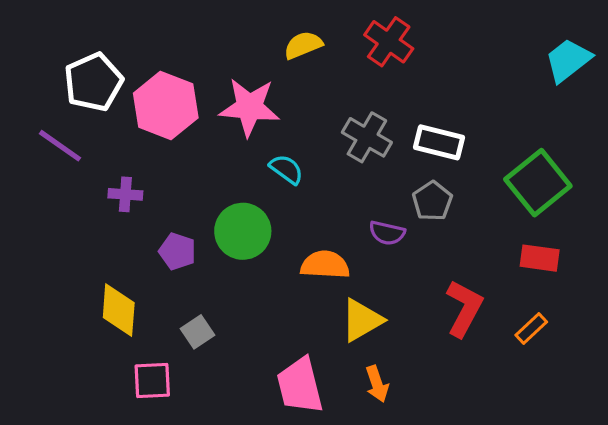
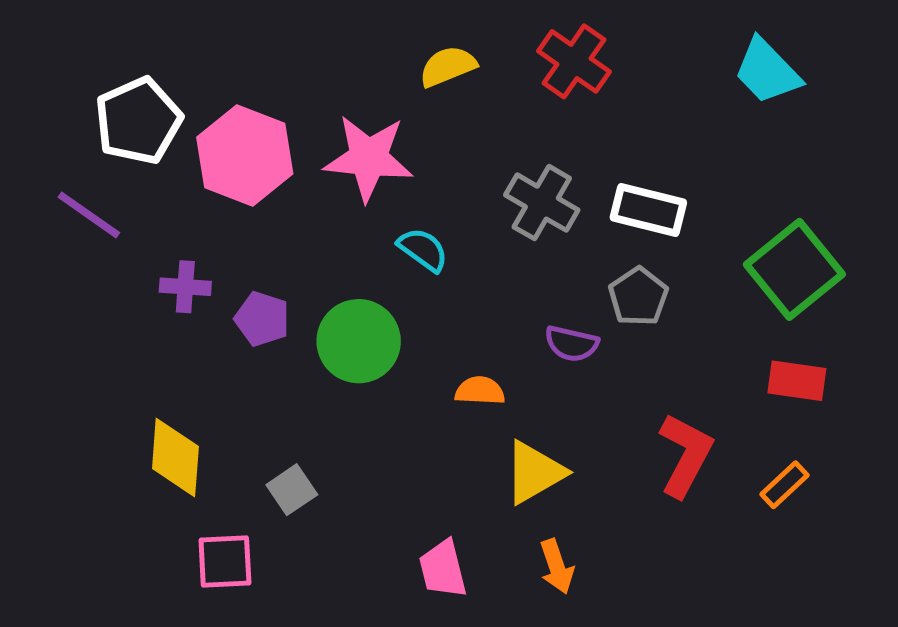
cyan trapezoid: (568, 60) -> (767, 71), moved, turned -96
purple pentagon: (177, 251) -> (262, 319), moved
orange semicircle: (325, 265) -> (480, 391), size x0.7
pink trapezoid: (300, 386) -> (443, 569), size x0.7

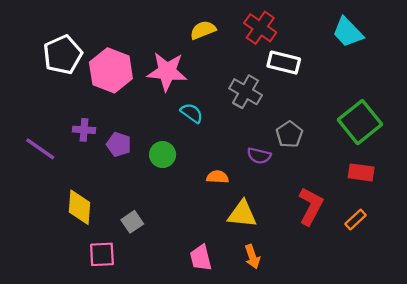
white rectangle: (648, 210) -> (284, 63), moved
purple line: (89, 215) -> (40, 149), moved
green circle: (359, 341) -> (163, 155), size x0.7
yellow triangle: (534, 472) -> (242, 214), turned 36

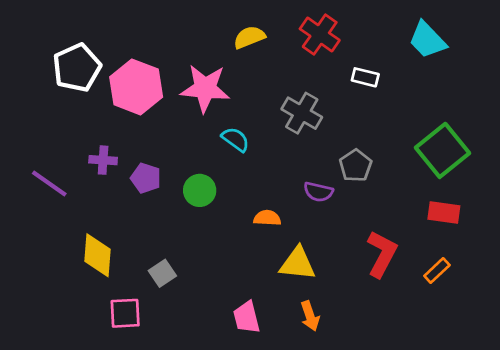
white rectangle: (284, 63) -> (365, 77), moved, size x0.7

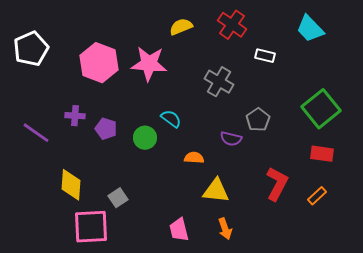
white pentagon: (77, 68) -> (31, 49), moved
cyan semicircle: (236, 139) -> (171, 119), moved
pink square: (125, 313) -> (91, 227), size x1.5

